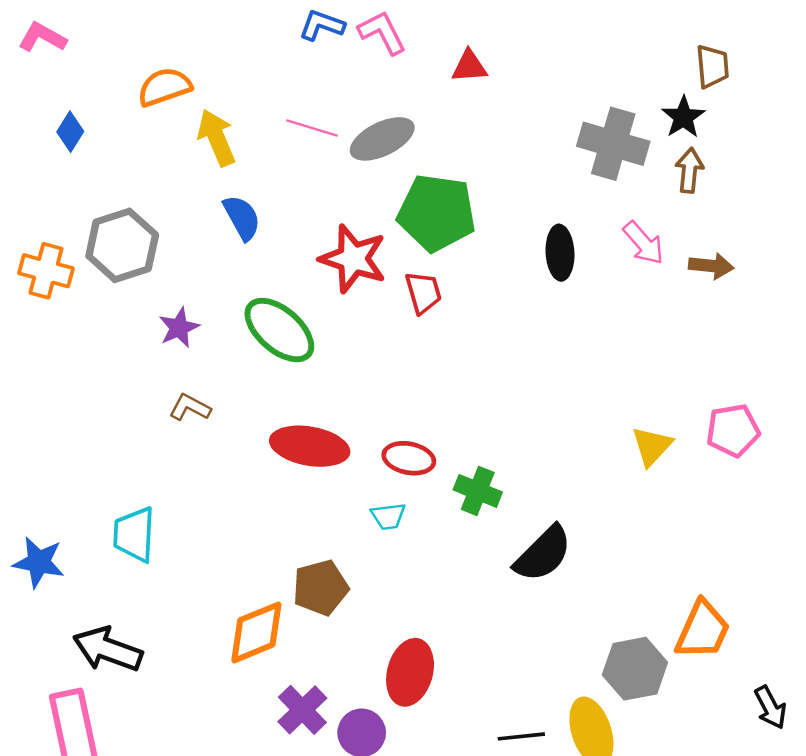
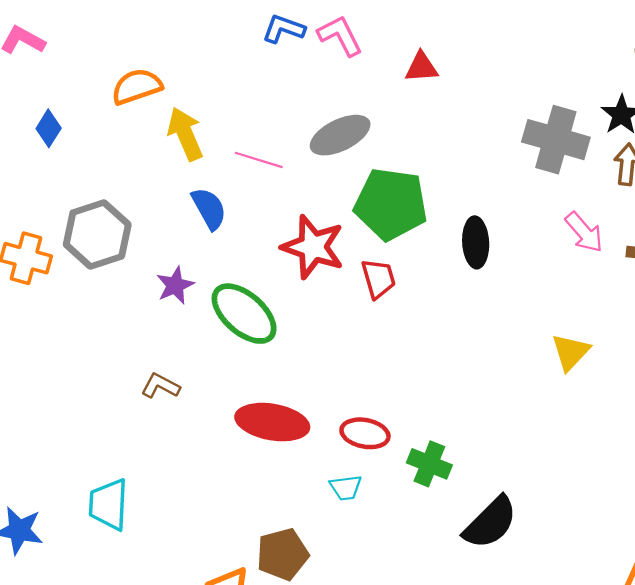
pink line: (312, 128) -> (259, 160), moved
black ellipse: (560, 253) -> (476, 242), moved
purple star: (179, 328) -> (175, 285), moved
yellow triangle: (652, 446) -> (571, 352), moved

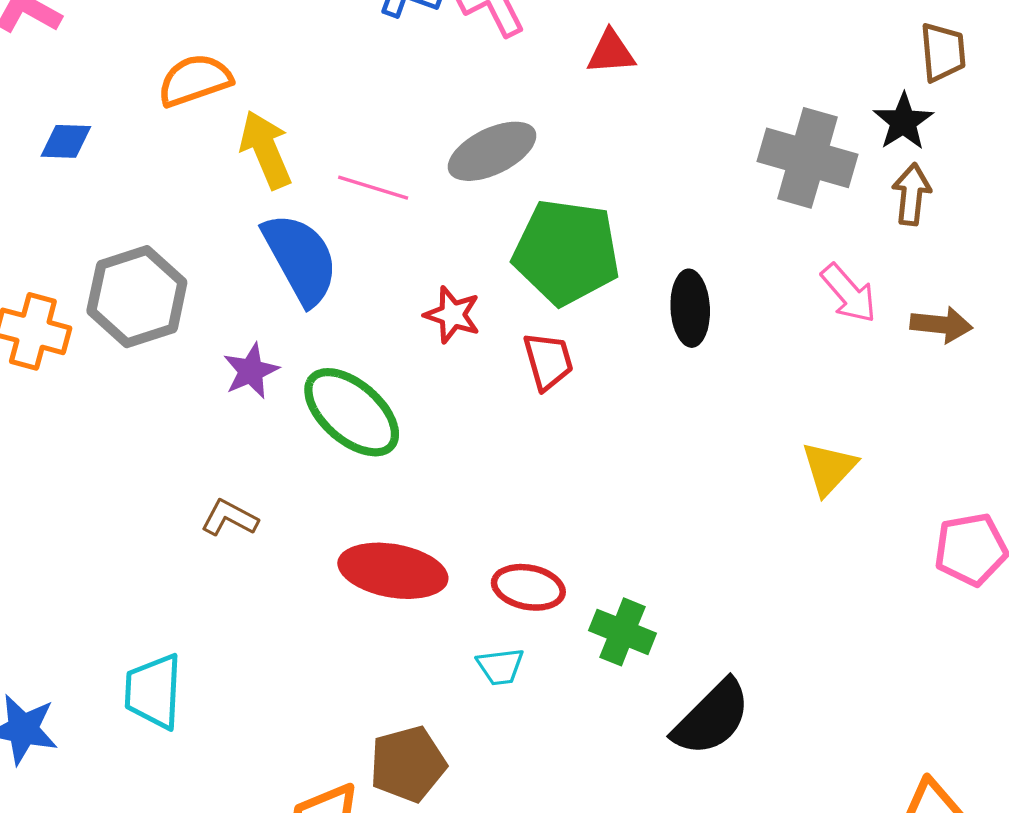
blue diamond: (49, 128) -> (66, 141), turned 60
blue semicircle: (209, 209) -> (300, 259), size x1.5
red star: (313, 247) -> (452, 315), size x0.6

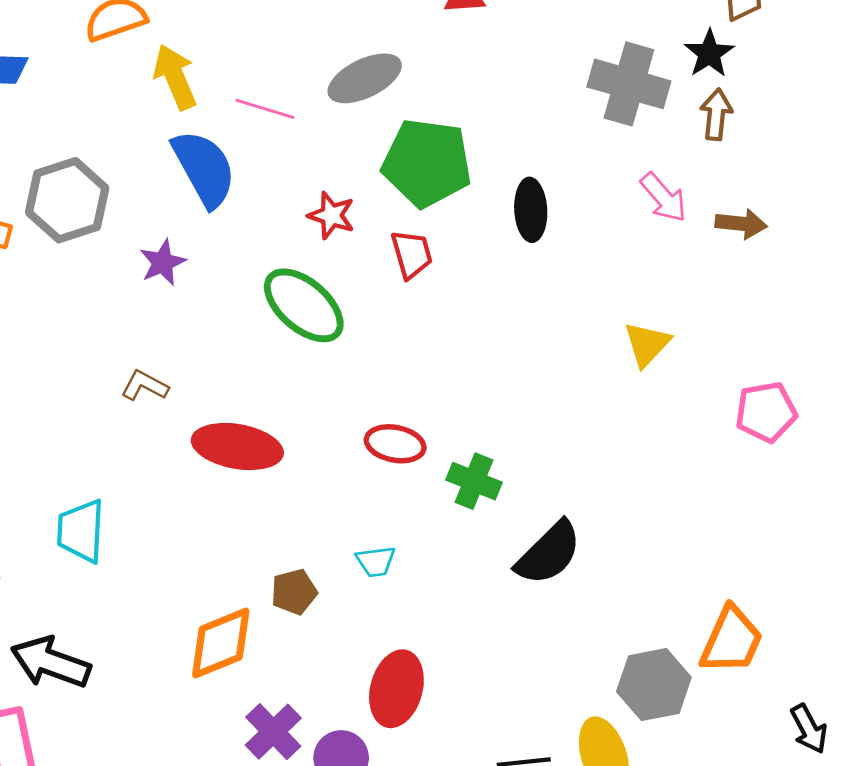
green ellipse: (352, 412) -> (304, 305), moved
red ellipse: (393, 571) -> (237, 447), moved
cyan trapezoid: (500, 667) -> (376, 561), moved
brown pentagon: (408, 764) -> (294, 592), size x0.7

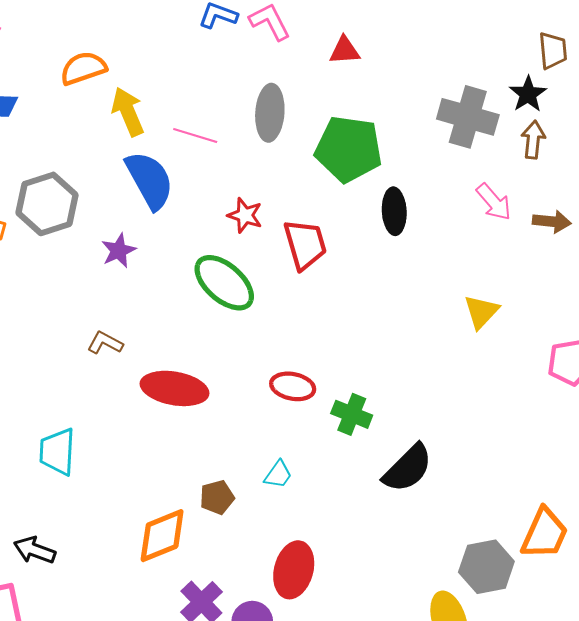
gray ellipse: (365, 78) -> (270, 113), turned -60
green pentagon: (427, 163) -> (349, 149), moved
red trapezoid: (412, 254) -> (305, 244), size x1.4
cyan trapezoid: (376, 561) -> (278, 474), turned -48
black arrow: (51, 662) -> (35, 550), size x0.7

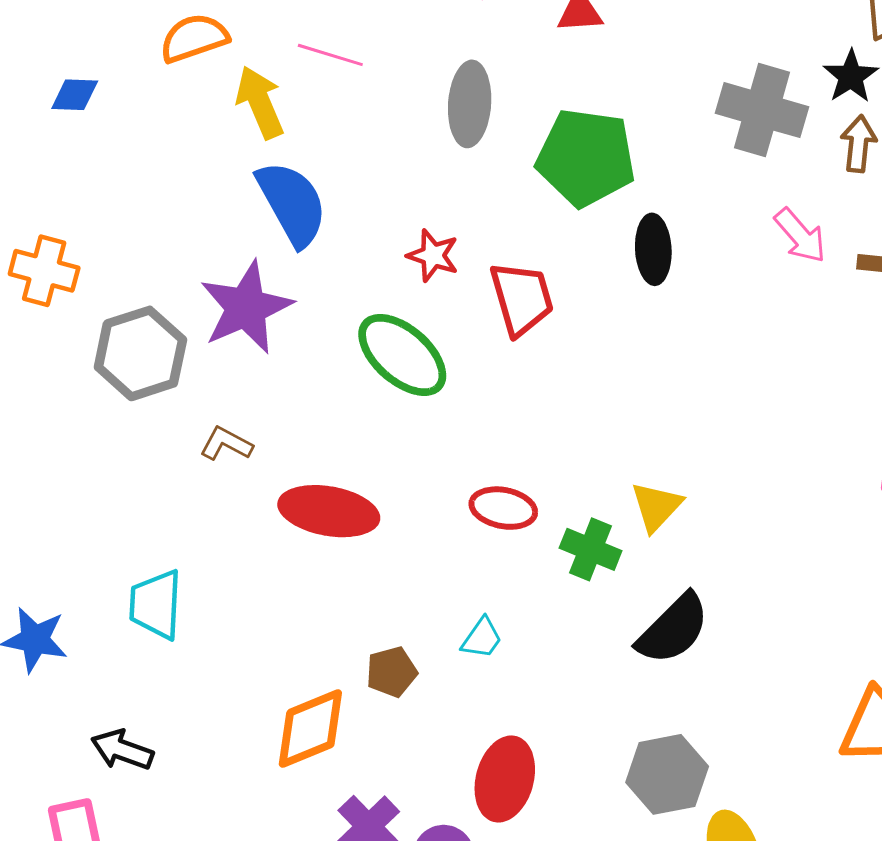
pink line: (195, 136) -> (330, 55), moved
gray hexagon: (47, 204) -> (140, 353), moved
purple star: (119, 251) -> (246, 308), size x1.8
yellow triangle: (481, 312) -> (656, 507), moved
gray hexagon: (486, 567) -> (667, 774), moved

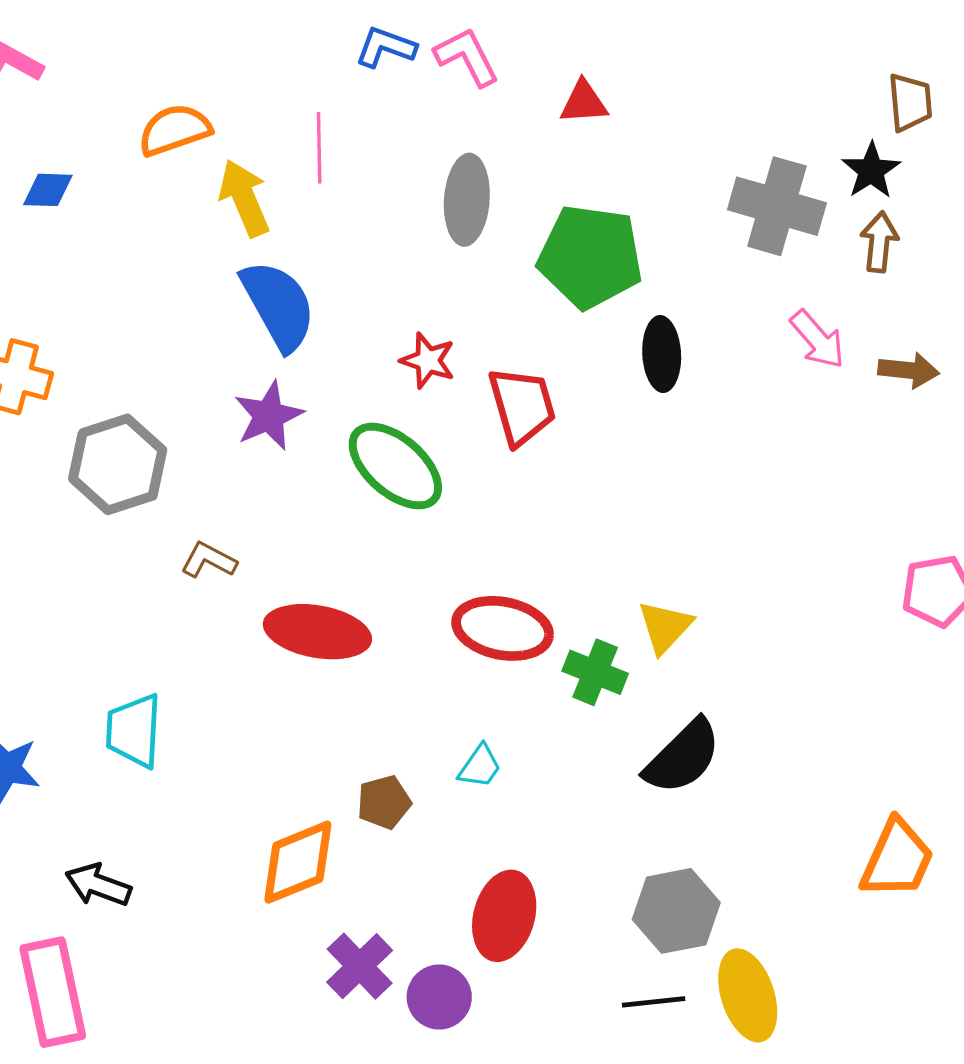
pink line: (330, 55) -> (319, 148), turned 72
purple star: (246, 308) -> (269, 416), moved, size x0.7
red ellipse: (503, 508) -> (503, 628), size x1.4

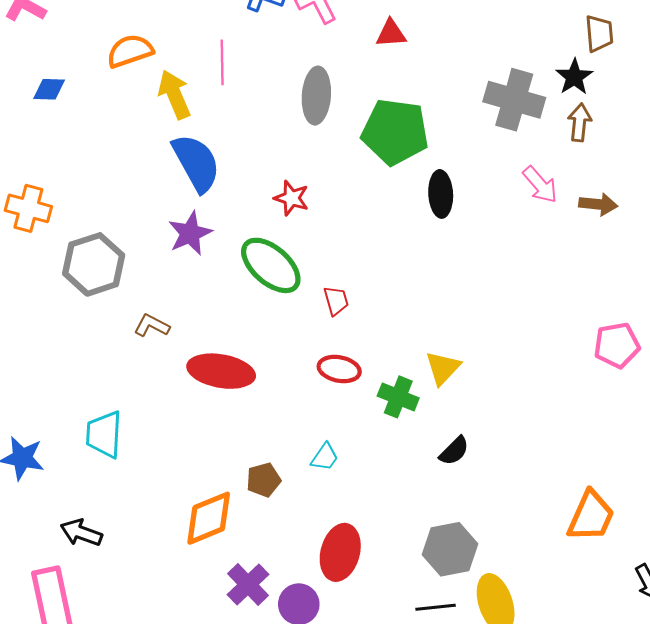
red trapezoid: (522, 406) -> (336, 301), moved, size x0.6
red ellipse: (503, 628) -> (339, 369), size x0.7
black semicircle: (683, 757) -> (454, 451), size x0.6

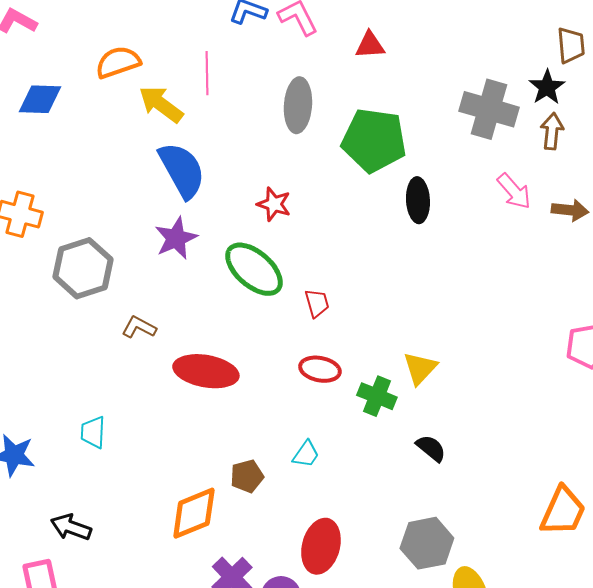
blue diamond: (49, 89) -> (40, 99), size x1.4
yellow arrow: (174, 95) -> (161, 104), turned -30
cyan trapezoid: (104, 434) -> (93, 432), size x0.7
black semicircle: (454, 451) -> (431, 448), turned -96

